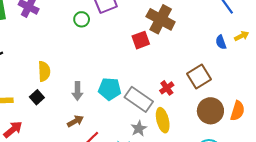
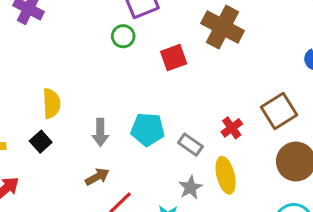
green circle: (82, 19) -> (123, 36), moved
red square: (141, 40) -> (174, 58), moved
gray rectangle: (139, 99) -> (190, 145), size x0.6

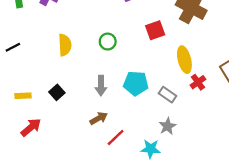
green circle: (123, 36) -> (108, 42), moved
yellow semicircle: (51, 103) -> (65, 45), moved
yellow ellipse: (226, 175) -> (184, 60), moved

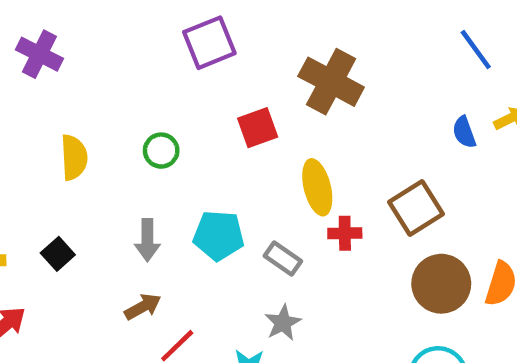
red cross: (198, 82) -> (345, 233), turned 35

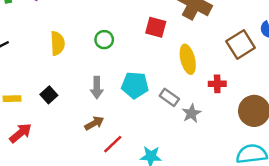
red square: (258, 128) -> (156, 27), turned 35
brown square: (416, 208) -> (241, 45), moved
red cross: (345, 233) -> (217, 84), moved
gray star: (283, 323) -> (191, 113), moved

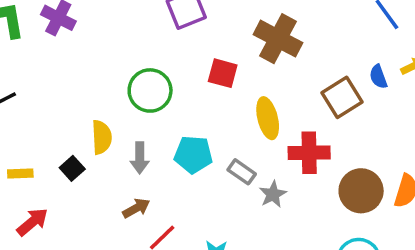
green circle: (104, 40) -> (150, 90), size x1.6
yellow semicircle: (57, 43) -> (102, 137), moved
red cross: (217, 84) -> (309, 153), size x1.6

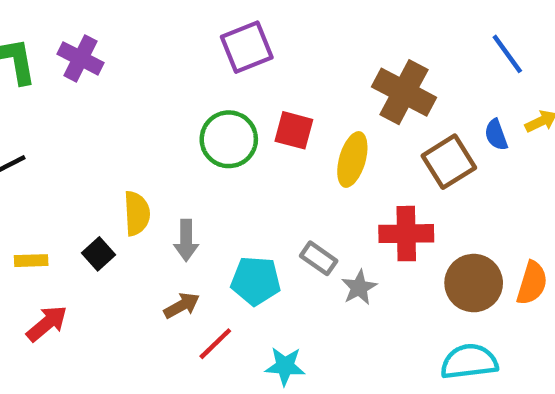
brown cross: (278, 39) -> (404, 92), moved
green circle: (150, 90) -> (229, 139), moved
yellow ellipse: (268, 118) -> (352, 159), moved, turned 30
cyan pentagon: (193, 154) -> (256, 281), moved

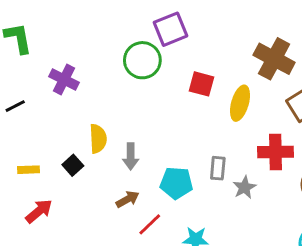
purple cross: (81, 58) -> (64, 79), moved
green circle: (229, 139) -> (142, 60), moved
gray rectangle: (319, 258) -> (218, 168), turned 60

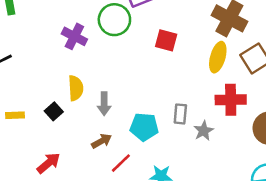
purple cross: (64, 79) -> (74, 36), moved
yellow ellipse: (240, 103) -> (218, 57), moved
red arrow: (39, 211) -> (49, 163), moved

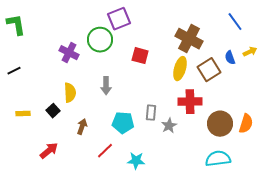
gray arrow: (104, 104) -> (106, 86), moved
brown arrow: (102, 141) -> (82, 127), moved, turned -42

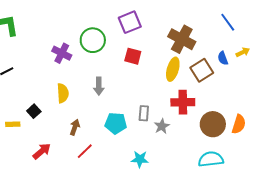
purple square: (119, 19) -> (130, 22), moved
black square: (53, 111) -> (34, 111), moved
yellow rectangle: (23, 114) -> (13, 124), moved
red line: (105, 151) -> (85, 151), moved
cyan star: (136, 161) -> (140, 159), moved

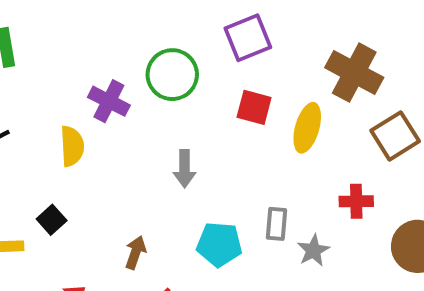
yellow ellipse: (173, 69) -> (307, 128), moved
yellow semicircle: (63, 93) -> (72, 146), moved
red cross: (183, 102) -> (356, 201), size x0.7

